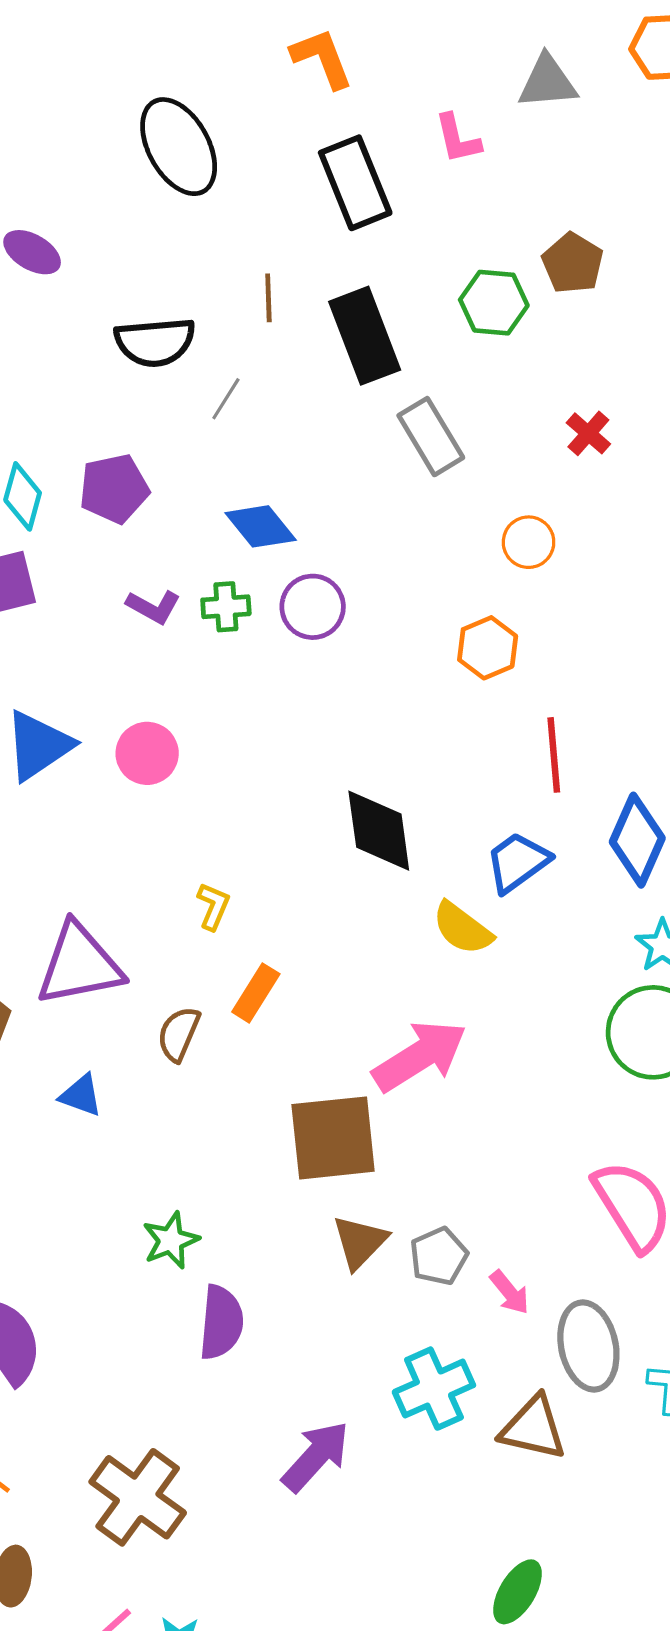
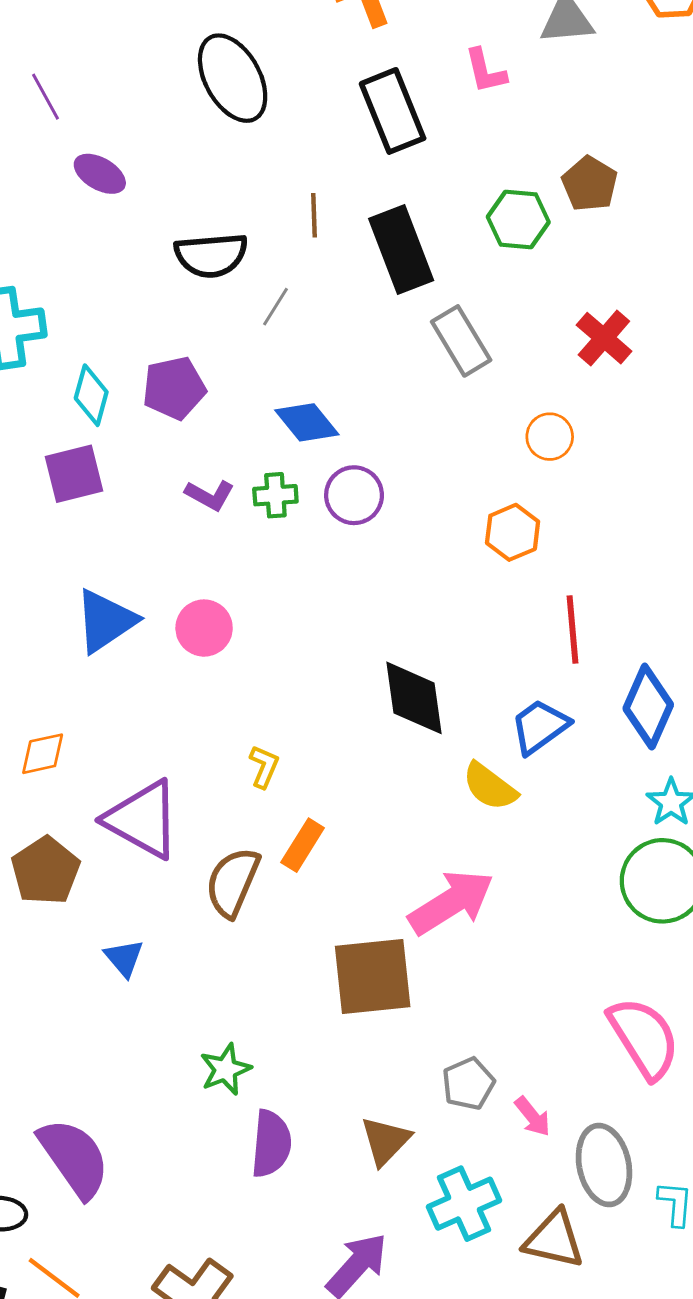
red cross: (588, 433) -> (604, 338), size x1.4
purple triangle: (79, 965) -> (143, 819), turned 40
brown semicircle: (179, 1034) -> (233, 882), size x1.4
blue triangle: (81, 1095) -> (124, 958), moved, turned 30
brown triangle: (360, 1242) -> (385, 1141), moved

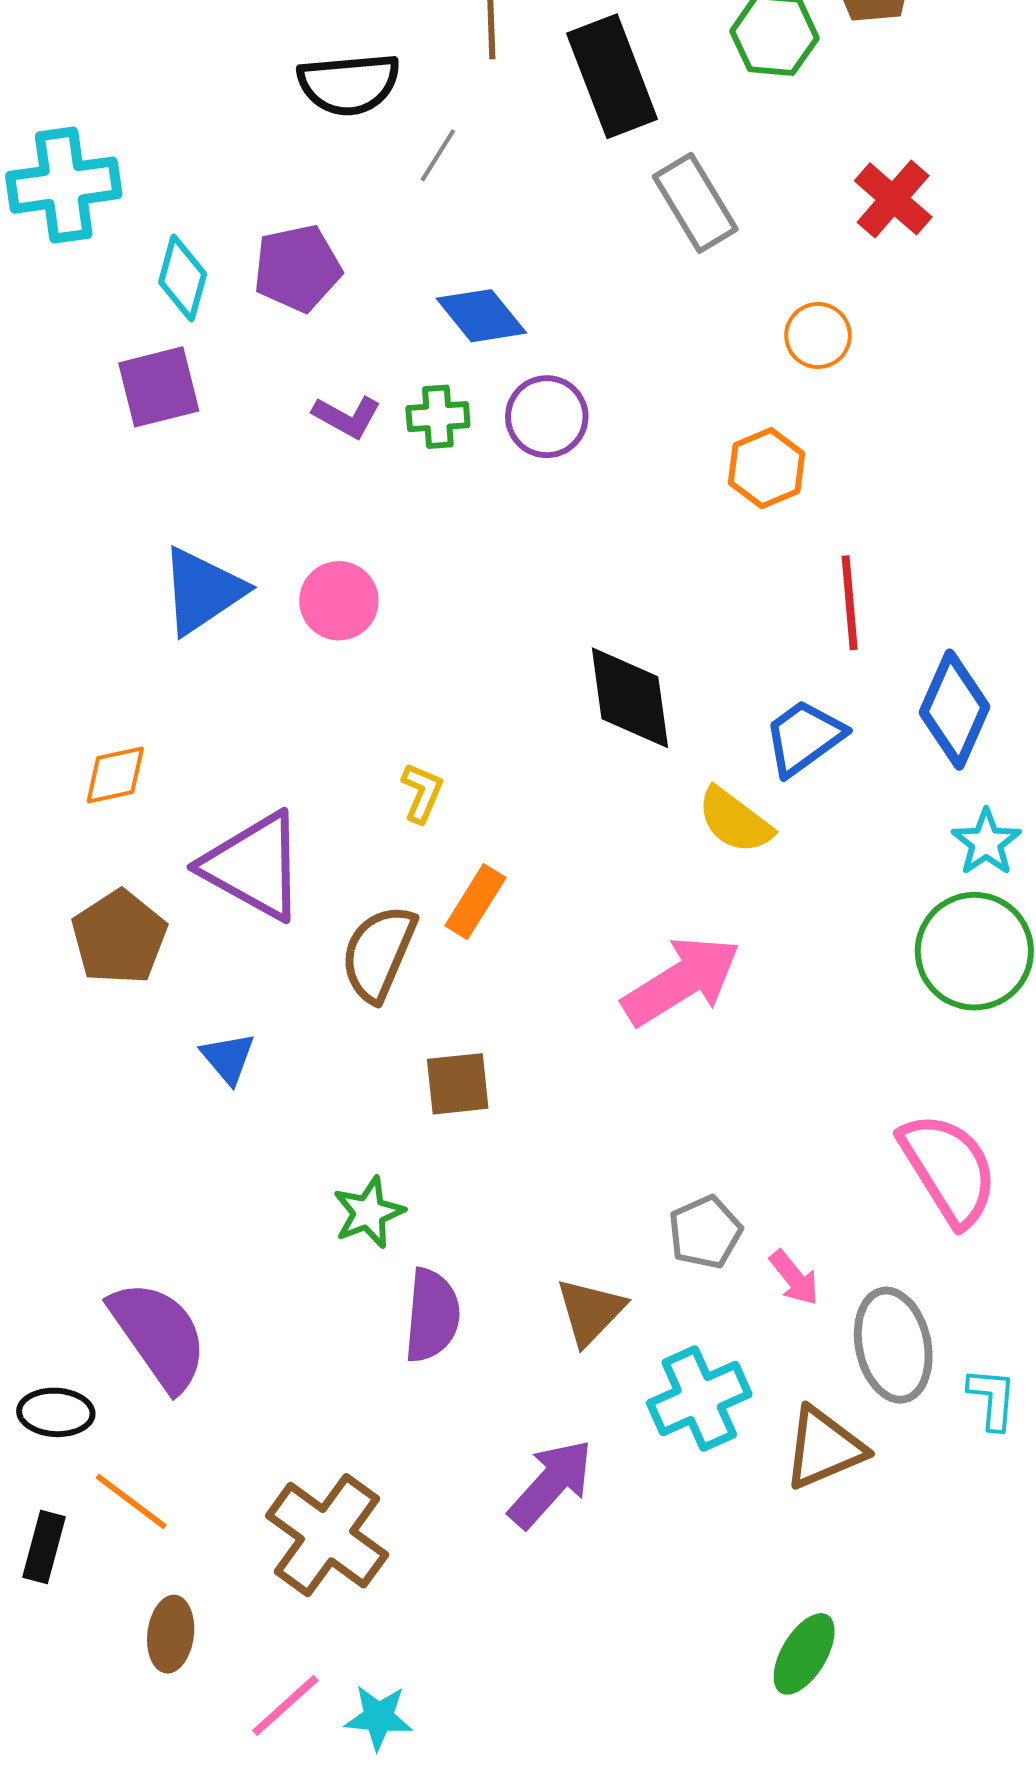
brown square: (373, 977) -> (458, 1084), moved, size x0.6
brown triangle: (554, 1239) -> (824, 1448), turned -36

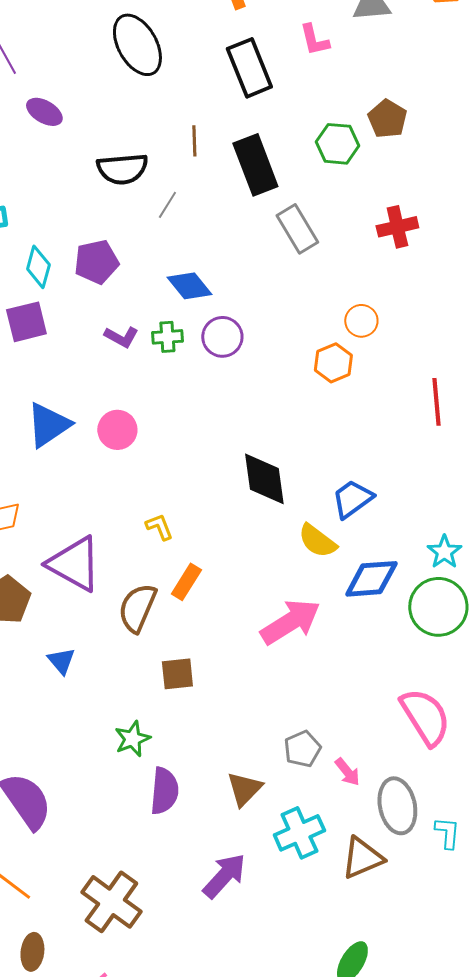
red cross: (893, 199) -> (397, 227), turned 36
orange circle: (818, 336) -> (361, 321), moved
red line: (850, 603) -> (436, 402), moved
blue diamond: (955, 710) -> (371, 579), moved, turned 62
yellow L-shape: (422, 793) -> (159, 527), turned -44

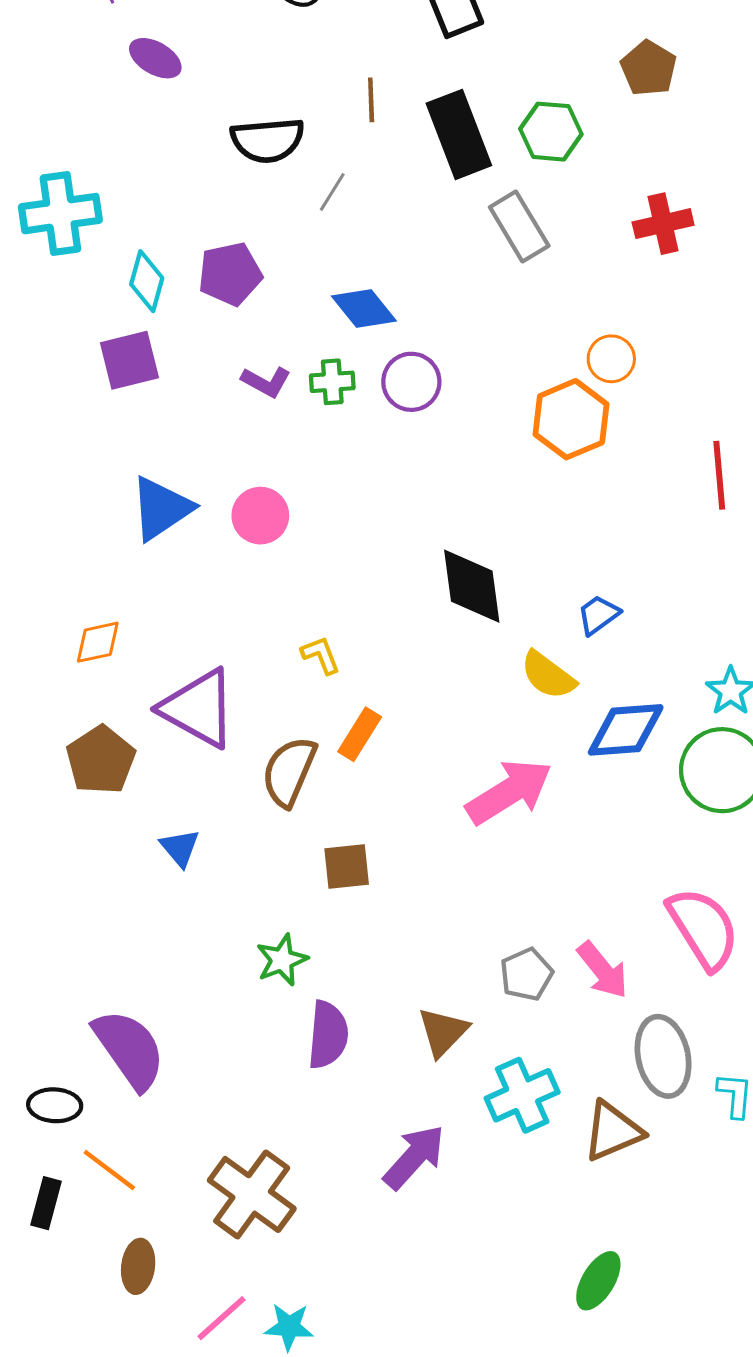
green hexagon: (337, 144) -> (551, 132), moved
orange hexagon: (333, 363) -> (571, 419), size x1.4
blue trapezoid: (352, 499) -> (598, 615), size x0.7
pink arrow: (347, 772) -> (603, 970), moved, size x1.4

